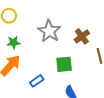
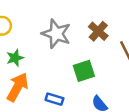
blue rectangle: (37, 81) -> (54, 99), turned 64

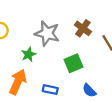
green star: (15, 58) -> (29, 54), moved

